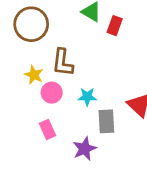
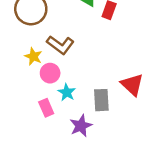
brown L-shape: (63, 63) -> (60, 45), turned -60
cyan star: (87, 97) -> (67, 92), moved, turned 30

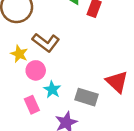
gray rectangle: (101, 100) -> (86, 97), turned -70

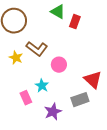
pink circle: (36, 70) -> (59, 65), moved
gray rectangle: (86, 97) -> (80, 100), moved, turned -36

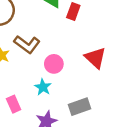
red triangle: (93, 80) -> (95, 58), moved
cyan star: (42, 86) -> (43, 87), moved

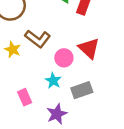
red triangle: (95, 58) -> (89, 48), moved
gray rectangle: (79, 107) -> (82, 90), moved

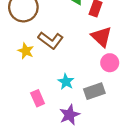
red triangle: (89, 48) -> (101, 37), moved
pink circle: (64, 58) -> (110, 63), moved

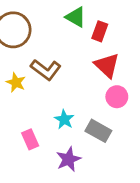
gray rectangle: (94, 91) -> (98, 131), turned 48

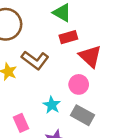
red rectangle: (100, 31) -> (68, 37), moved, turned 54
pink circle: (117, 97) -> (79, 84), moved

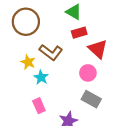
cyan star: (52, 105) -> (41, 77), moved

